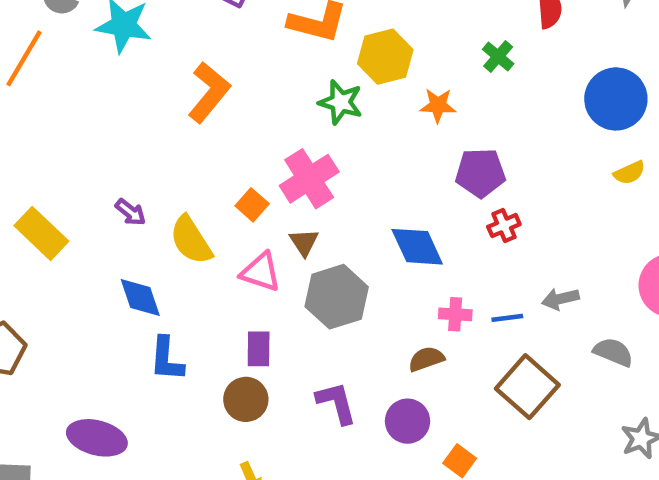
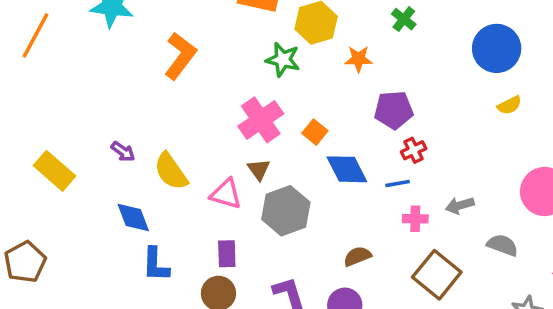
orange square: (252, 205) -> (315, 132), moved
pink cross: (455, 314) -> (415, 219), moved
blue line: (507, 318) -> (398, 184), moved

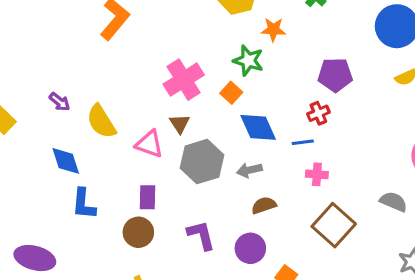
green star: (283, 60) -> (248, 61), moved
purple pentagon: (394, 110) -> (335, 75), moved
gray arrow: (460, 205) -> (249, 170), moved

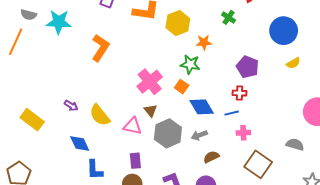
purple pentagon: (335, 75) -> (247, 67), turned 30
red cross: (318, 113) -> (240, 93), turned 32

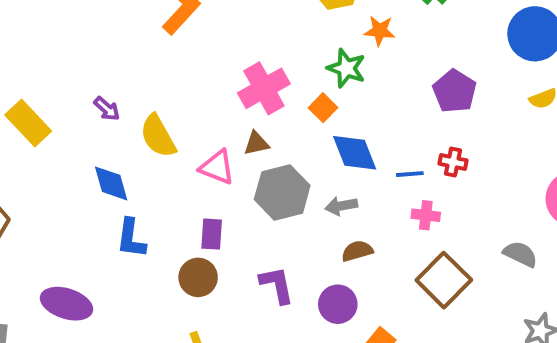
red cross: (240, 93) -> (453, 162), moved
brown triangle: (151, 111) -> (256, 143), turned 48

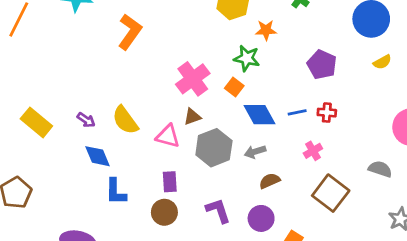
purple arrow: (107, 109) -> (86, 120), moved
blue line: (410, 174) -> (297, 112), moved
pink cross: (426, 215) -> (313, 151), turned -30

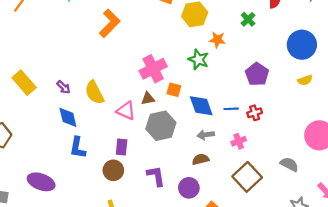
orange square: (234, 87) -> (174, 90), moved, turned -32
red cross: (327, 113) -> (255, 113), turned -32
gray arrow: (255, 152) -> (206, 135), moved

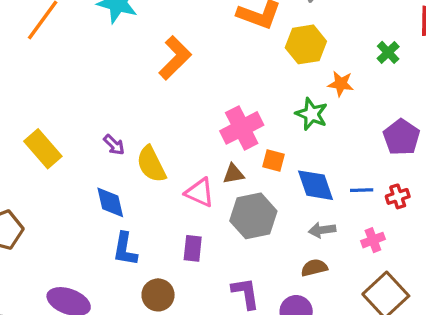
purple arrow: (64, 87) -> (114, 145), moved
brown circle: (113, 170) -> (158, 295), moved

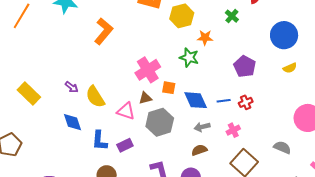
purple rectangle: (193, 248) -> (125, 145), turned 63
blue L-shape: (125, 249) -> (100, 141), moved

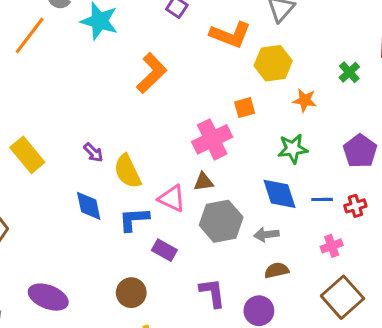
green star: (189, 58) -> (293, 149), moved, turned -30
orange square: (169, 88) -> (245, 108), moved, turned -32
gray arrow: (202, 127) -> (266, 235), moved
blue L-shape: (100, 141) -> (134, 219), moved, turned 75
purple rectangle: (125, 145) -> (164, 250), turned 49

